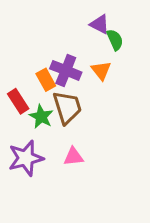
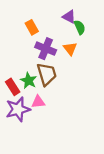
orange rectangle: (46, 80) -> (32, 27), moved
red rectangle: (18, 101) -> (13, 87), moved
pink triangle: (73, 157) -> (38, 102), moved

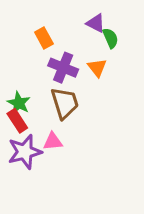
green star: (29, 81) -> (19, 103), moved

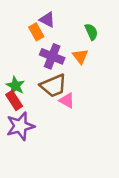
purple triangle: (96, 23) -> (47, 20), moved
brown trapezoid: (65, 103) -> (53, 86), turned 84
pink triangle: (53, 141) -> (67, 100), moved, turned 35

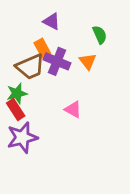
orange rectangle: (36, 32) -> (42, 48), moved
green star: (15, 86) -> (17, 93), turned 30
brown trapezoid: (53, 86) -> (30, 67), moved

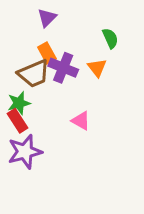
purple triangle: (52, 21) -> (47, 18), moved, turned 48

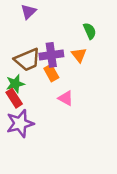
purple triangle: (47, 18) -> (28, 12), moved
orange rectangle: (47, 53) -> (51, 73), moved
purple cross: (63, 68) -> (51, 55), turned -30

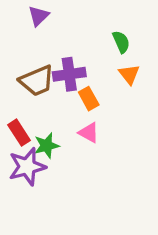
orange triangle: (79, 55) -> (129, 74), moved
orange rectangle: (51, 73) -> (89, 99), moved
green star: (15, 84) -> (47, 146), moved

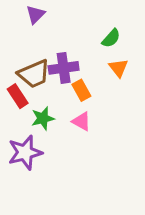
green semicircle: (121, 42) -> (111, 38), turned 66
red rectangle: (19, 133) -> (18, 96), moved
green star: (47, 146) -> (43, 118), moved

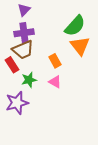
green semicircle: (111, 38) -> (75, 26), size x1.6
purple cross: (64, 68) -> (24, 33), moved
orange triangle: (118, 68) -> (80, 46), size x1.5

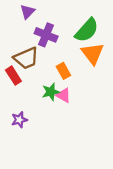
purple cross: (24, 33) -> (46, 35), moved, turned 30
green star: (29, 80) -> (51, 92), moved
purple star: (17, 103) -> (19, 120), size x0.6

